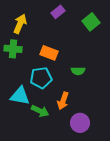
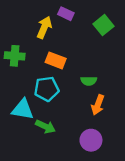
purple rectangle: (58, 12) -> (66, 14), turned 64
yellow arrow: (20, 24) -> (44, 27), moved
orange arrow: (63, 101) -> (98, 105), moved

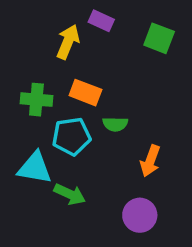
green square: (104, 25) -> (159, 38), turned -30
green cross: (15, 56) -> (36, 100), moved
green semicircle: (89, 81) -> (115, 124), moved

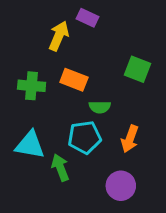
green square: (159, 38) -> (137, 69), moved
cyan pentagon: (71, 136) -> (84, 137), moved
green arrow: (70, 194) -> (60, 168), turned -136

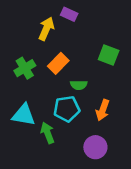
orange rectangle: (74, 80) -> (58, 63), turned -66
green cross: (32, 86) -> (25, 68), turned -36

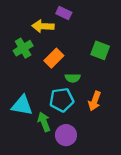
yellow arrow: (46, 29) -> (43, 26), turned -110
green cross: (25, 68) -> (23, 48), moved
purple circle: (95, 147) -> (66, 135), moved

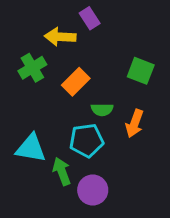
purple rectangle: (64, 13) -> (90, 18), turned 32
orange arrow: (95, 101) -> (135, 123), moved

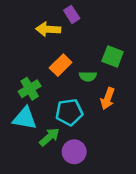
green cross: (32, 68) -> (30, 89), moved
green semicircle: (102, 110) -> (88, 76), moved
green arrow: (62, 171) -> (49, 137), turned 70

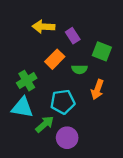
purple rectangle: (72, 14) -> (73, 36), moved

